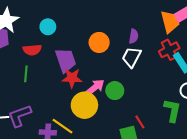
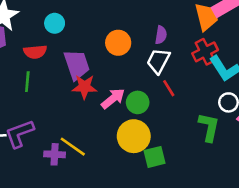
yellow circle: (84, 105) -> (134, 136), moved
red line: (140, 122) -> (169, 88), moved

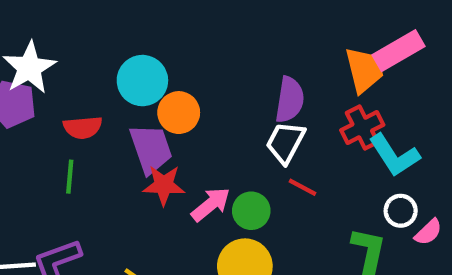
cyan circle: (55, 23) -> (142, 81), moved, size x1.5
purple semicircle: (161, 35) -> (290, 100), size x1.5
orange circle: (118, 43) -> (179, 113), moved
red line: (169, 88) -> (302, 187), turned -30

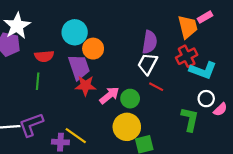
pink rectangle: (398, 51) -> (205, 17), size x0.6
cyan L-shape: (394, 155) -> (203, 70), turned -36

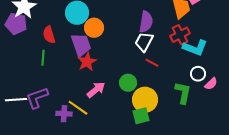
red semicircle: (44, 56) -> (49, 35), turned 78
red star: (85, 86) -> (87, 62), turned -30
pink arrow: (109, 95) -> (96, 90), moved
green circle: (130, 99) -> (128, 83), moved
yellow circle: (127, 127) -> (145, 100), moved

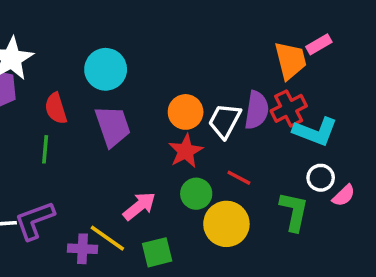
purple semicircle: (146, 22) -> (257, 110), moved
orange circle: (94, 28) -> (186, 112), moved
red star: (87, 62) -> (186, 151), moved
red line: (152, 63) -> (239, 178), moved
green square: (141, 116) -> (157, 252), moved

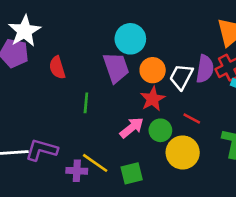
cyan circle: (106, 69) -> (130, 39), moved
purple trapezoid: (113, 126) -> (116, 68), moved
green line: (45, 149) -> (86, 103), moved
pink arrow: (139, 206) -> (132, 128), moved
purple L-shape: (35, 220) -> (42, 150), turned 36

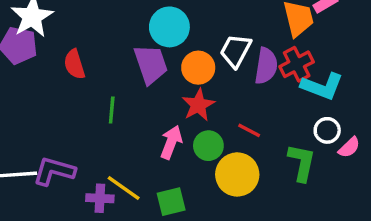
white trapezoid: (181, 77) -> (236, 51), moved
pink arrow: (132, 128) -> (171, 142), turned -30

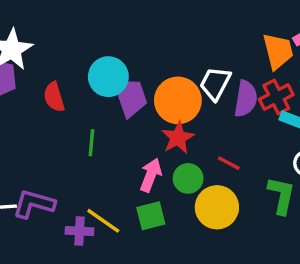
cyan circle: (169, 27) -> (108, 77), moved
orange circle: (198, 68) -> (178, 100), size x1.4
green square: (171, 202) -> (151, 216), moved

